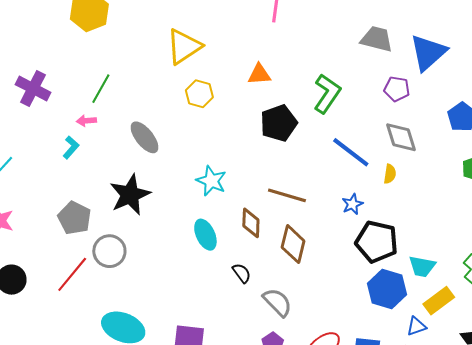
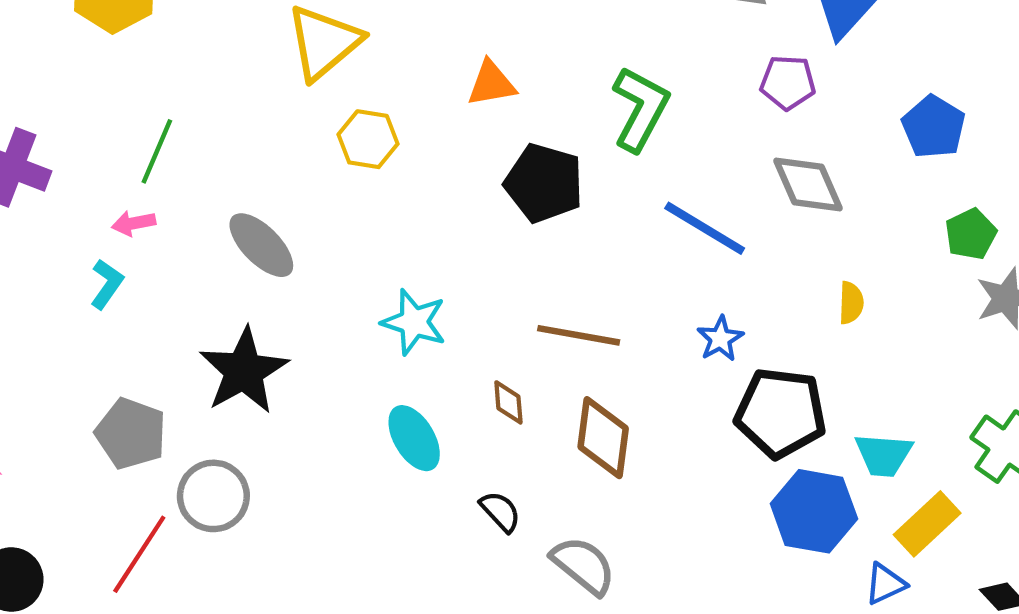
black pentagon: (279, 123) -> (544, 183), turned -30
yellow semicircle: (390, 174) -> (851, 303), moved
brown diamond: (251, 223) -> (508, 402), size x0.7

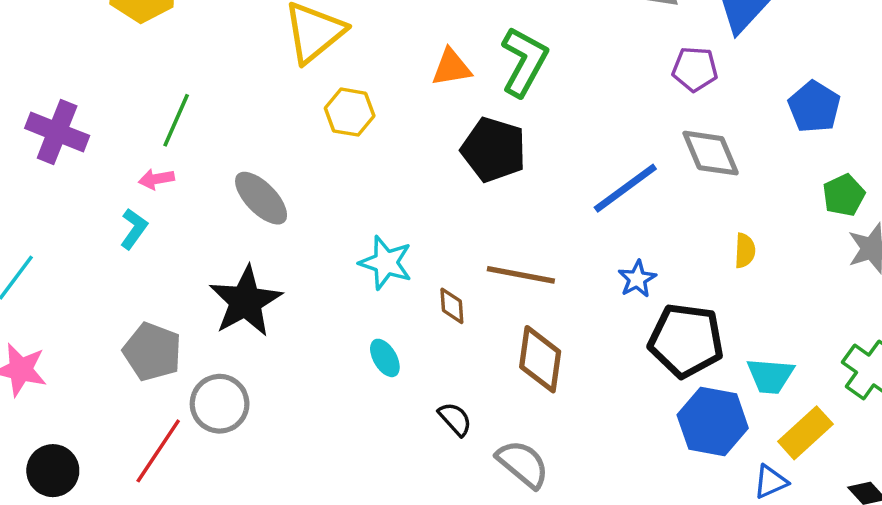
green L-shape: (640, 109) -> (524, 62), moved
blue line: (705, 228) -> (625, 188), turned -68
brown diamond: (508, 402) -> (452, 306), moved
cyan ellipse: (414, 438) -> (385, 358), size x0.7

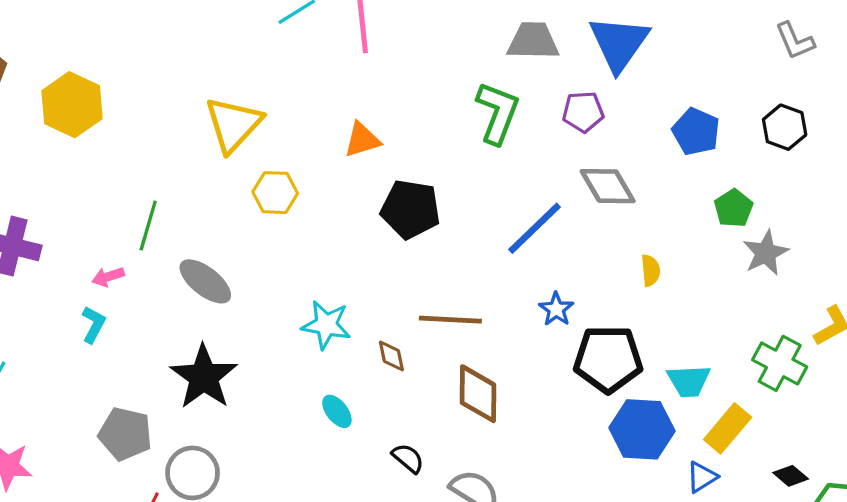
green L-shape: (524, 62) -> (498, 113), moved
green line: (176, 120) -> (148, 225), moved

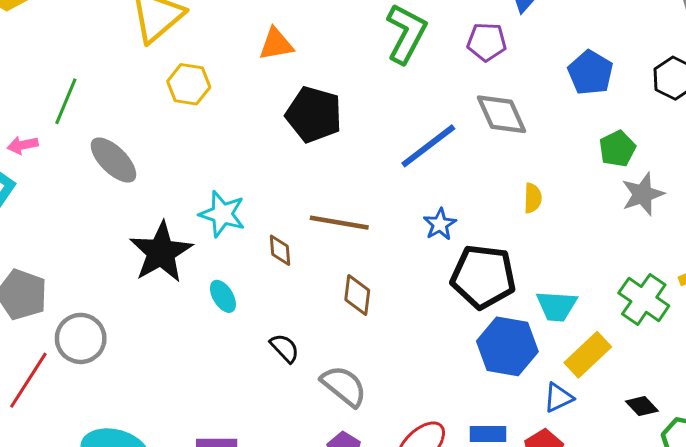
black star: (204, 377) -> (161, 252), moved
brown diamond: (478, 394) -> (357, 295), size x0.7

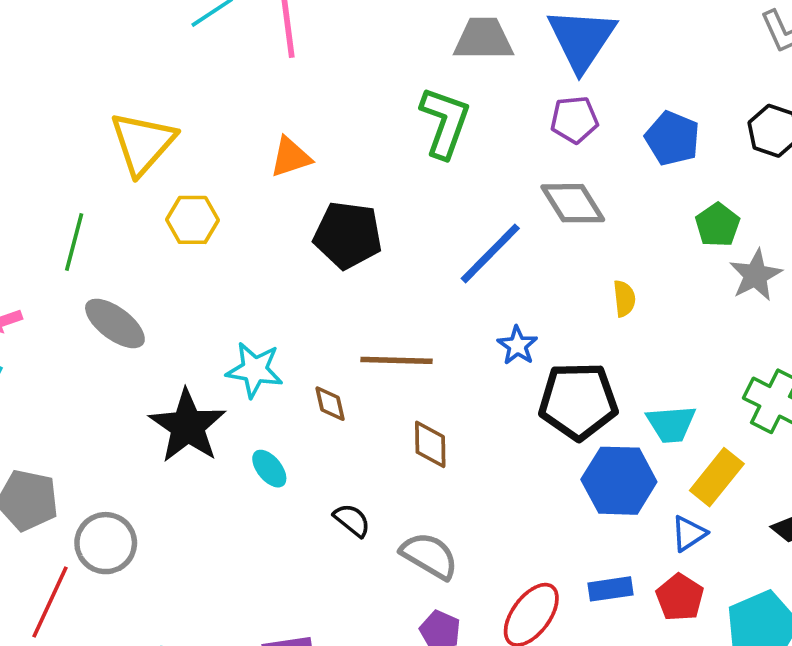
purple pentagon: (487, 42) -> (574, 120), moved
green line: (66, 101) -> (74, 242), moved

